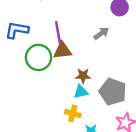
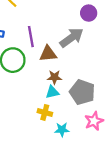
gray arrow: (101, 33) -> (72, 38), size x1.6
brown triangle: (62, 51) -> (48, 54), moved

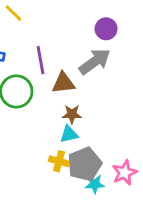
purple circle: (89, 13) -> (106, 29), moved
gray pentagon: (82, 92) -> (85, 164), moved, turned 30
cyan star: (62, 130) -> (95, 184), moved

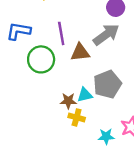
brown star: (72, 114) -> (68, 101), moved
gray pentagon: (85, 164) -> (107, 84), moved

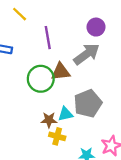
purple line: (61, 33) -> (48, 38), moved
green circle: (41, 59) -> (41, 79), moved

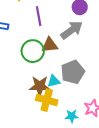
brown star: (49, 120) -> (40, 86), size x1.5
yellow cross: (57, 136) -> (47, 100), size x1.5

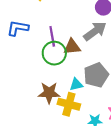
purple line: (39, 16) -> (52, 36), moved
brown star: (40, 86) -> (49, 93), moved

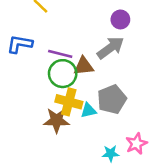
purple line: (52, 36) -> (60, 54), turned -66
yellow cross: (69, 104) -> (69, 102), moved

